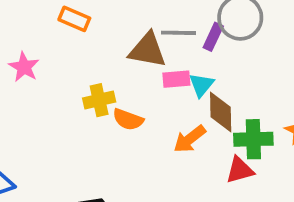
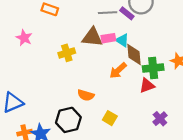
purple rectangle: (213, 37) -> (127, 13), turned -72
brown triangle: (148, 50) -> (92, 37), moved
cyan triangle: (201, 85) -> (122, 40), turned -32
orange semicircle: (128, 119) -> (86, 95), moved

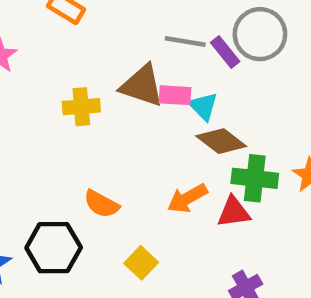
brown diamond: (134, 54) -> (221, 141), turned -60
orange arrow: (118, 71) -> (187, 198), moved

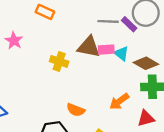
yellow cross: (81, 107) -> (59, 61), turned 30
brown diamond: (221, 141) -> (146, 63), moved
red triangle: (234, 212) -> (146, 118), moved

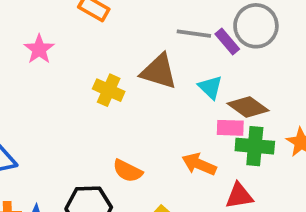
pink rectangle: (106, 50) -> (230, 128), moved
orange arrow: (119, 101) -> (199, 164), turned 54

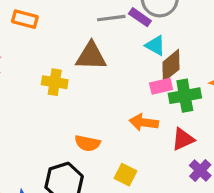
cyan triangle: (210, 87) -> (155, 45), moved
brown diamond: (248, 107) -> (171, 66), turned -60

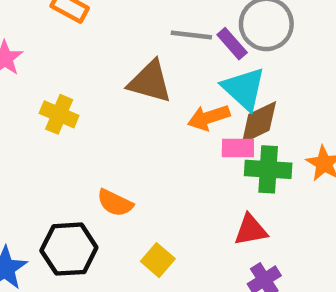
cyan triangle: (155, 45) -> (244, 89), size x1.5
yellow cross: (55, 82) -> (59, 114), moved
orange arrow: (144, 122) -> (209, 117), moved, turned -40

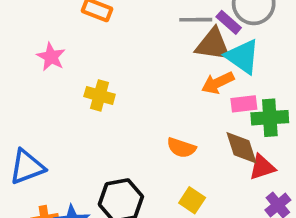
brown triangle: (150, 82) -> (213, 45), moved
brown diamond: (259, 122) -> (242, 148), moved, turned -75
orange semicircle: (115, 203) -> (181, 148), moved

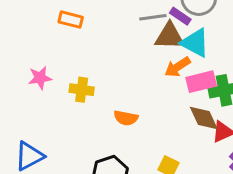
pink star: (51, 57) -> (40, 78), moved, turned -30
pink rectangle: (244, 104) -> (201, 82), size x1.4
orange semicircle: (181, 148) -> (126, 118), moved

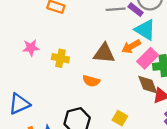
brown triangle: (170, 36) -> (104, 53), moved
pink rectangle: (201, 82) -> (148, 58), turned -35

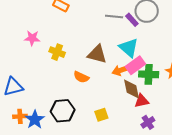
cyan triangle: (145, 30) -> (129, 48), moved
orange arrow: (131, 46) -> (121, 70), moved
yellow square: (120, 118) -> (101, 115), turned 32

